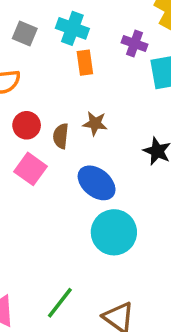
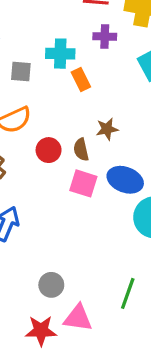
purple cross: (135, 43) -> (105, 36), moved
pink square: (31, 169) -> (83, 183), moved

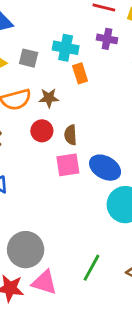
brown star: (107, 129) -> (49, 98), moved
pink square: (83, 183) -> (68, 165), turned -35
gray circle: (51, 285) -> (26, 250), size x1.6

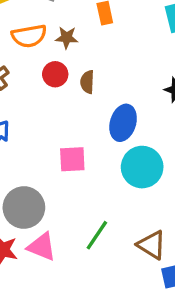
pink square: (68, 165) -> (72, 159), moved
blue ellipse: (105, 168) -> (123, 123), turned 72

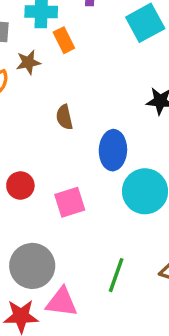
brown star: (67, 38) -> (28, 62), moved
red circle: (55, 74) -> (20, 185), moved

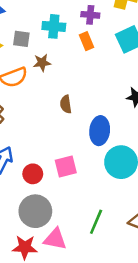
orange rectangle: (64, 40) -> (87, 41), moved
red circle: (20, 185) -> (33, 174), moved

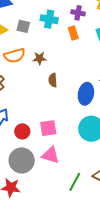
brown star: (42, 63) -> (40, 58), moved
blue ellipse: (100, 131) -> (86, 94), moved
green line: (96, 222) -> (75, 182), moved
pink triangle: (55, 239) -> (51, 155), moved

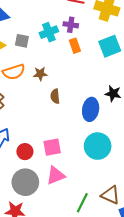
purple cross: (78, 13) -> (71, 25), moved
cyan cross: (49, 19) -> (49, 32), turned -30
pink triangle: (51, 155) -> (56, 175), turned -36

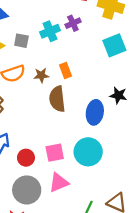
purple cross: (71, 25) -> (73, 23), turned -32
orange rectangle: (75, 46) -> (66, 71), moved
brown semicircle: (55, 96) -> (57, 99), size x1.6
cyan circle: (98, 146) -> (88, 152), moved

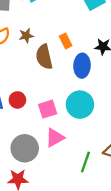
orange rectangle: (66, 71) -> (66, 41), moved
red circle: (26, 158) -> (17, 100), moved

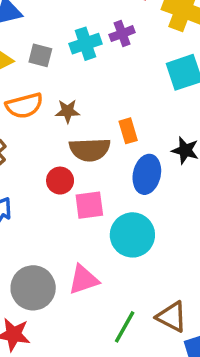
brown semicircle: (44, 57) -> (90, 150), turned -90
red circle: (17, 100) -> (60, 181), moved
pink square: (48, 109) -> (89, 205), moved

